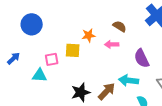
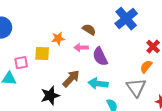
purple semicircle: (142, 58) -> (100, 57), moved
brown arrow: (107, 91) -> (71, 79), moved

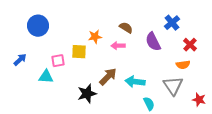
blue cross: (126, 19) -> (172, 23), moved, size x0.7
purple semicircle: (100, 57) -> (153, 42), moved
orange semicircle: (146, 67) -> (183, 65), turned -136

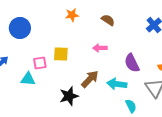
brown semicircle: (126, 28) -> (108, 20), moved
orange star: (95, 37) -> (72, 15), moved
purple semicircle: (153, 42) -> (132, 63), moved

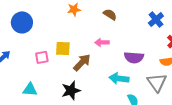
purple semicircle: (132, 63) -> (134, 57), turned -60
cyan triangle: (28, 79) -> (30, 89), moved
brown arrow: (90, 79) -> (82, 62), moved

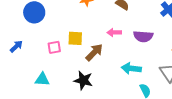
purple semicircle: (134, 57) -> (143, 36), moved
black star: (71, 90) -> (83, 80), turned 30

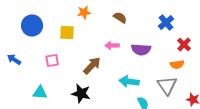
yellow square: (75, 38) -> (67, 32), moved
blue arrow: (16, 46) -> (14, 60), turned -104

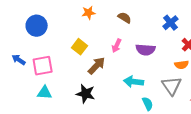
yellow square: (67, 32) -> (80, 47), moved, turned 35
pink arrow: (112, 46) -> (117, 46), turned -64
pink square: (52, 60) -> (43, 66), moved, size x1.5

